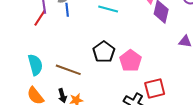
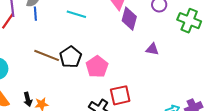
brown line: (68, 70) -> (47, 55), moved

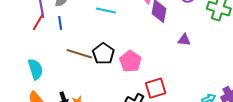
blue line: (35, 14) -> (60, 23), moved

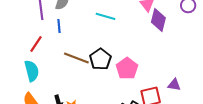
red line: (38, 22) -> (36, 44), moved
purple triangle: (184, 40) -> (174, 85), moved

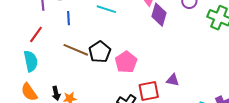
blue line: (59, 26) -> (68, 18), moved

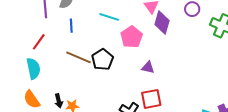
pink pentagon: (126, 62) -> (132, 37), moved
purple triangle: (173, 80) -> (148, 67), moved

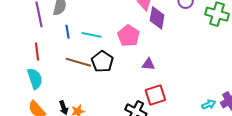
cyan line: (109, 17) -> (92, 35), moved
red line: (39, 42) -> (37, 51), turned -36

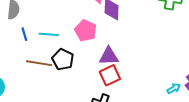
purple triangle: (148, 64) -> (109, 56), size x1.5
red square: (155, 95) -> (110, 75), moved

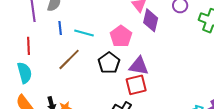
black pentagon: (63, 59) -> (109, 63), moved
brown line: (39, 63) -> (69, 59), turned -65

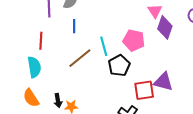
cyan line: (84, 33) -> (104, 46), moved, turned 54
pink pentagon: (121, 36) -> (134, 40), turned -30
purple triangle: (139, 66) -> (163, 82), moved

